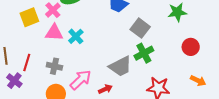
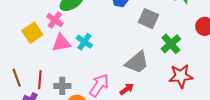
green cross: (144, 53) -> (171, 44), moved
gray cross: (54, 66) -> (62, 86), moved

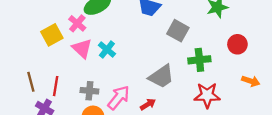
pink triangle: (61, 43) -> (82, 49), turned 48
green cross: (171, 44) -> (199, 60), turned 30
gray cross: (62, 86) -> (89, 91), moved

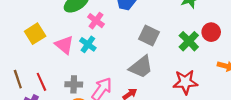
pink cross: (77, 23) -> (96, 21), moved
gray square: (178, 31) -> (149, 36), moved
green cross: (199, 60) -> (189, 41), moved, turned -36
red line: (56, 86) -> (41, 82), turned -30

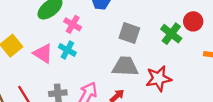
gray trapezoid: (141, 67) -> (125, 66), turned -132
red star: (185, 82) -> (159, 78), moved

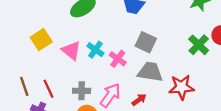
pink cross: (73, 24) -> (118, 59), moved
gray square: (129, 33) -> (146, 42), moved

